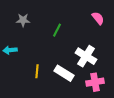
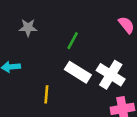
white rectangle: (64, 73) -> (78, 72), moved

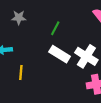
yellow line: (46, 94) -> (21, 72), moved

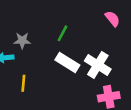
gray star: (19, 18) -> (22, 41), moved

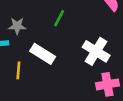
white rectangle: (67, 63) -> (43, 54), moved

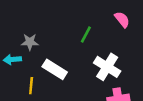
green line: (59, 18) -> (86, 34), moved

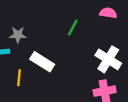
pink semicircle: (122, 19) -> (108, 13), turned -42
white cross: (107, 67) -> (108, 59), moved

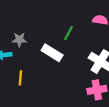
white rectangle: (42, 62) -> (52, 53), moved

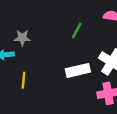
white rectangle: (52, 53) -> (78, 70), moved, turned -45

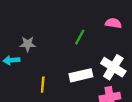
yellow line: (24, 80) -> (43, 85), moved

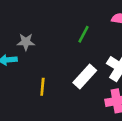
white rectangle: (81, 75) -> (85, 77), turned -35

